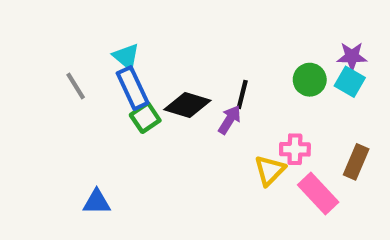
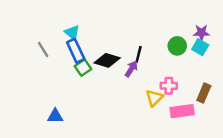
pink rectangle: (318, 194) -> (182, 111), turned -55

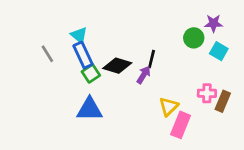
purple star: (201, 33) -> (214, 23), moved
green circle: (177, 46) -> (194, 38), moved
pink cross: (169, 86) -> (207, 93), moved
pink rectangle: (182, 111) -> (181, 125), moved, turned -60
blue triangle: (55, 116) -> (90, 109), moved, size x1.5

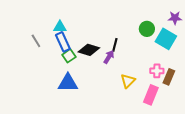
purple star: (214, 23) -> (175, 18), moved
cyan triangle: (79, 35) -> (60, 27), turned -40
cyan square: (219, 51) -> (166, 39), size x1.5
pink rectangle: (181, 125) -> (151, 95), moved

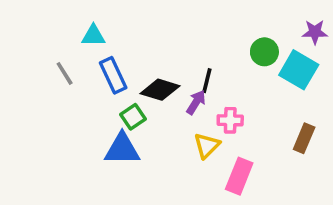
cyan triangle: (60, 27) -> (93, 36), moved
green square: (69, 56) -> (133, 117), moved
pink cross: (157, 71) -> (230, 120), moved
yellow triangle: (128, 81) -> (207, 145), moved
pink rectangle: (151, 95) -> (239, 176), moved

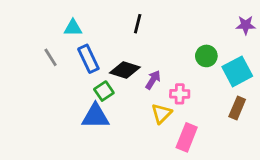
green circle: (264, 52) -> (206, 56), moved
cyan square: (299, 70) -> (237, 71), moved, turned 32
black line: (207, 81) -> (138, 24), moved

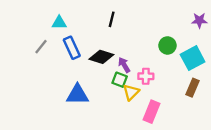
gray line: (51, 57) -> (41, 47), turned 70
purple arrow: (153, 80) -> (124, 65), turned -63
green square: (104, 91) -> (120, 80), moved, turned -35

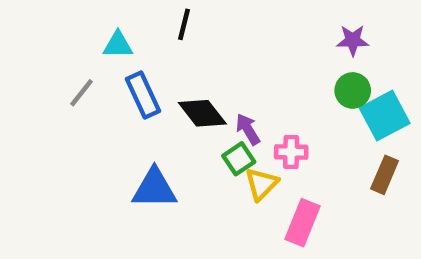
black line: (112, 19) -> (184, 24), moved
purple star: (199, 20) -> (353, 40), moved
green circle: (167, 45) -> (353, 90), moved
black diamond: (101, 57) -> (202, 113), turned 35
green square: (120, 80) -> (239, 159), turned 35

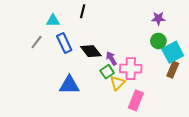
pink cross: (291, 152) -> (131, 69), size x1.5
brown rectangle: (385, 175) -> (173, 70), moved

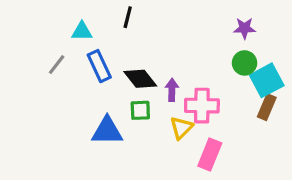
purple arrow: (111, 58) -> (172, 90), turned 32
green square: (107, 72) -> (140, 110), moved, turned 32

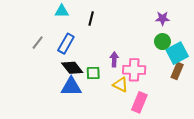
black line: (128, 17) -> (91, 18), moved
cyan triangle: (82, 31) -> (62, 11), moved
blue rectangle: (99, 66) -> (66, 44), turned 54
black diamond: (140, 79) -> (72, 68), moved
yellow triangle: (181, 128) -> (120, 85), turned -49

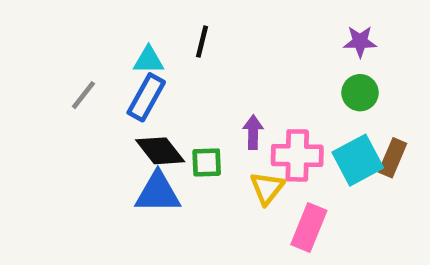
cyan triangle: (62, 11) -> (149, 60), moved
cyan square: (177, 53) -> (358, 160), moved
yellow triangle: (120, 85) -> (267, 188), turned 42

